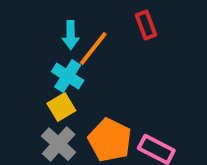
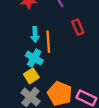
orange line: (93, 49) -> (48, 42), turned -40

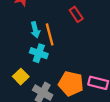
yellow square: (31, 76) -> (21, 77), moved

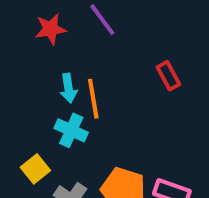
red rectangle: (76, 14) -> (168, 76), moved

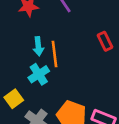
cyan cross: (71, 130) -> (39, 74), turned 30

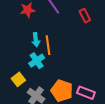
red rectangle: (105, 41) -> (85, 16), moved

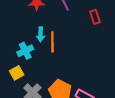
cyan cross: (37, 61) -> (25, 51), moved

